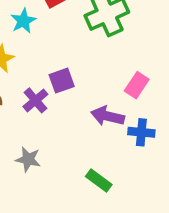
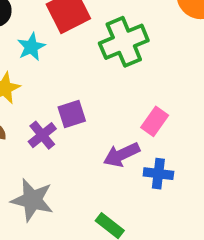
purple arrow: (108, 116) -> (122, 155), turned -40
gray star: (28, 159) -> (32, 200), size x1.5

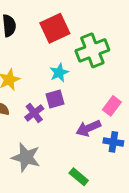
cyan star: (31, 47) -> (59, 73), moved

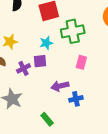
pink rectangle: (112, 106) -> (81, 62), moved, turned -32
blue cross: (113, 142) -> (76, 99), turned -32

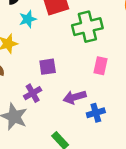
cyan star: (46, 43) -> (28, 19), moved
purple cross: (23, 68) -> (33, 93), moved

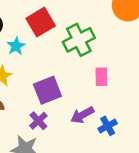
purple square: (48, 67) -> (47, 90), size x1.5

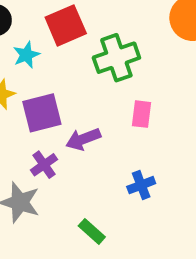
purple square: (47, 90) -> (42, 113), moved
purple arrow: (82, 115) -> (83, 139), moved

